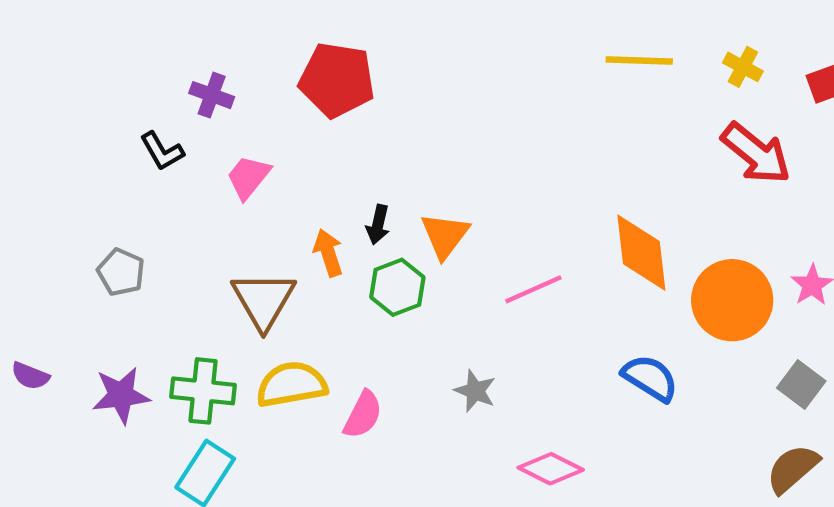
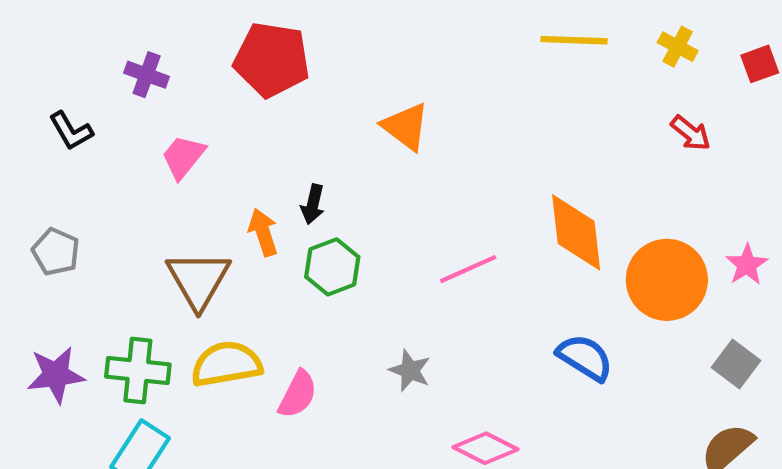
black L-shape: (162, 151) -> (71, 131), moved
red arrow: (756, 153) -> (691, 133), size x0.6
orange triangle: (445, 235) -> (406, 127), moved, turned -30

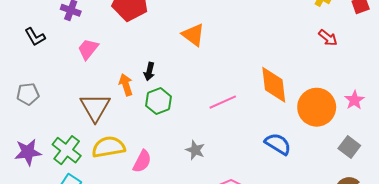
gray pentagon: (56, 252) -> (28, 94), turned -30
green cross: (138, 371) -> (67, 150), turned 32

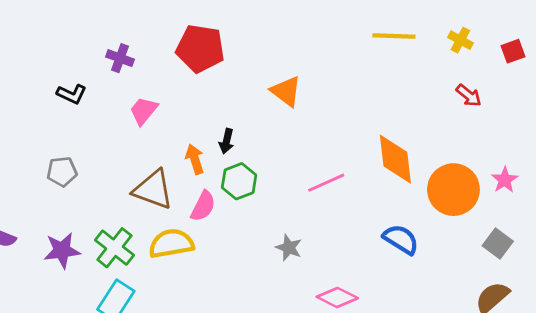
black L-shape: (35, 37) -> (72, 94), turned -35
brown triangle: (95, 107) -> (153, 190), turned -40
pink semicircle: (142, 161) -> (203, 206), moved

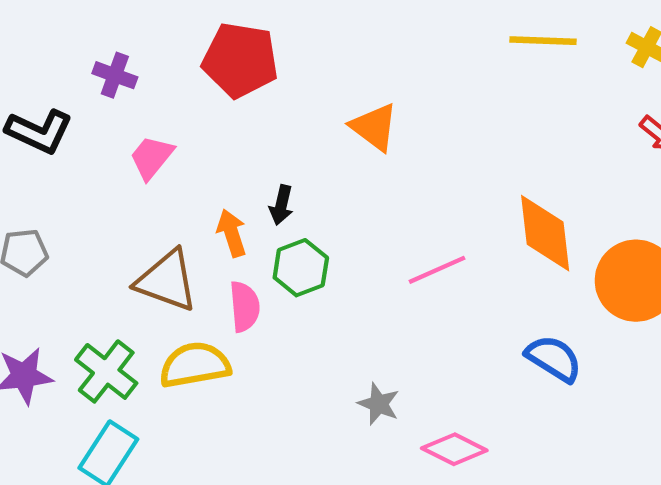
black L-shape: (72, 94) -> (39, 131), size x1.4
pink semicircle: (203, 206) -> (245, 307), turned -32
gray star: (289, 248) -> (379, 404), moved

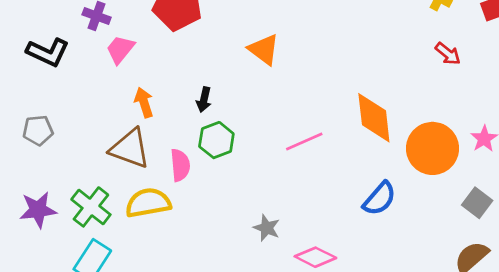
pink trapezoid: (152, 157) -> (120, 49), moved
orange arrow: (232, 233) -> (144, 102), moved
blue semicircle: (554, 358) -> (380, 199), turned 99

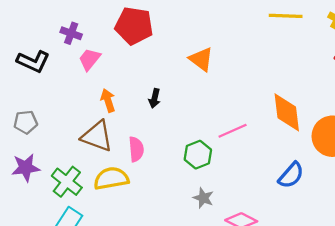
green hexagon: (216, 140) -> (198, 155), moved
purple star: (38, 210) -> (26, 168), moved

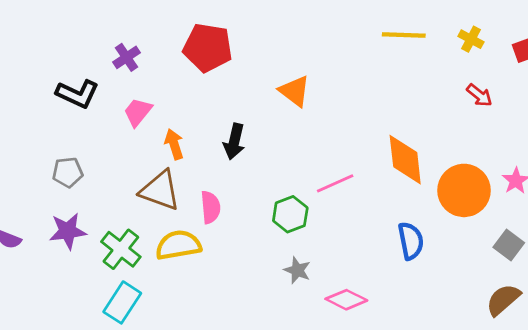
purple cross: (71, 33) -> (126, 57), turned 36
pink trapezoid: (90, 59) -> (138, 112), moved
black arrow: (155, 98) -> (234, 141), size x1.4
blue semicircle: (291, 175) -> (411, 241), turned -52

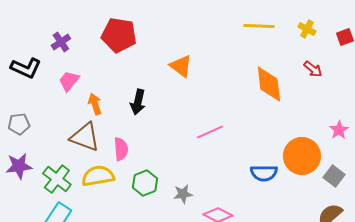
orange diamond: (405, 160) -> (269, 84), moved
orange circle: (464, 190) -> (302, 156), moved
green hexagon: (290, 214) -> (145, 183), moved
blue semicircle: (411, 241) -> (264, 173), turned 100
gray star: (297, 270) -> (183, 194), turned -30

